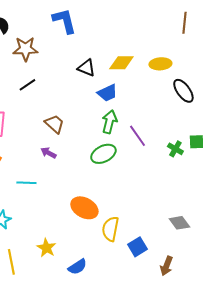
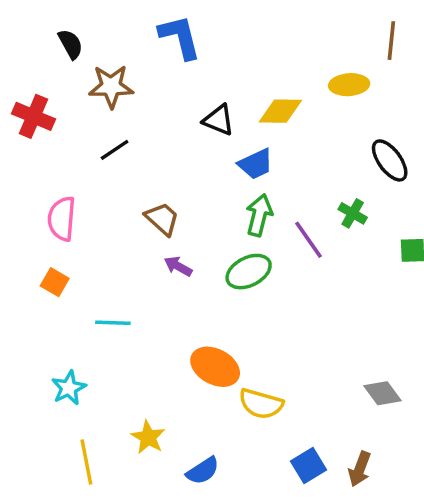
yellow ellipse: (160, 64) -> (349, 85), moved
green cross: (175, 149) -> (353, 213), moved
purple arrow: (48, 153) -> (178, 266), moved
yellow semicircle: (110, 229) -> (261, 404), turned -85
blue square: (137, 247) -> (309, 465), moved

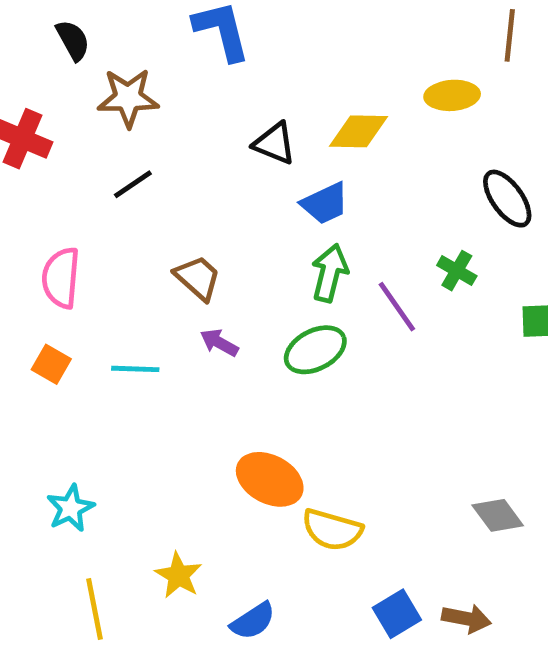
cyan line: (113, 323) -> (135, 369), moved
brown arrow: (360, 469) -> (466, 619), turned -100

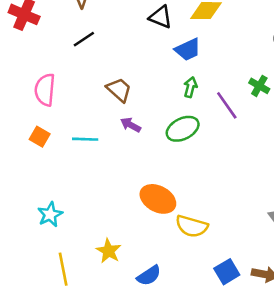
green arrow: (330, 273) -> (190, 87), size x0.7

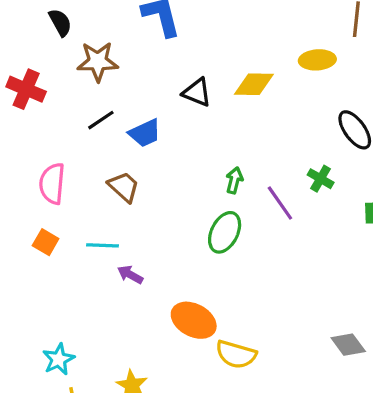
blue trapezoid: (188, 50) -> (145, 133), moved
brown trapezoid: (119, 90) -> (124, 187), moved
purple arrow: (131, 125) -> (130, 275), moved
green ellipse: (183, 129) -> (225, 232), turned -36
cyan star: (50, 215) -> (59, 359), moved

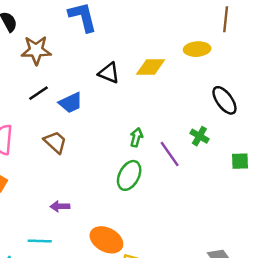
cyan line: (103, 245) -> (40, 241), moved
purple arrow: (130, 275) -> (60, 206), turned -30

